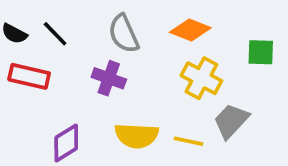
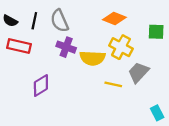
black line: (55, 34) -> (34, 21), turned 56
gray semicircle: (124, 34) -> (60, 21), moved
yellow semicircle: (137, 136) -> (92, 58), moved

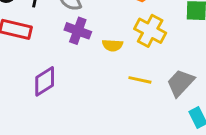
yellow semicircle: (92, 58) -> (113, 45), size x0.6
gray trapezoid: (139, 72) -> (180, 83), moved

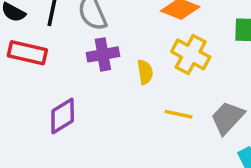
purple cross: (78, 31) -> (103, 54), turned -30
yellow semicircle: (113, 45) -> (145, 72), turned -102

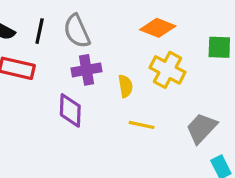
yellow line: (178, 114) -> (142, 125), moved
purple diamond: (63, 116) -> (70, 110), moved, turned -56

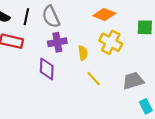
yellow line: (142, 125) -> (94, 79), turned 35
gray trapezoid: (201, 128) -> (133, 81), turned 30

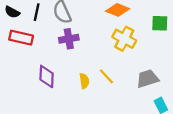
yellow semicircle: (83, 53) -> (84, 81), moved
purple diamond: (47, 69) -> (47, 76), moved

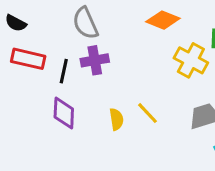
black line: (37, 12) -> (64, 71), moved
yellow cross: (124, 39) -> (191, 60), moved

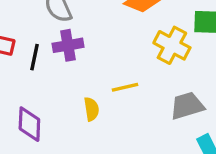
purple diamond: (64, 113) -> (29, 124), moved
yellow line: (147, 113) -> (125, 87), moved, turned -60

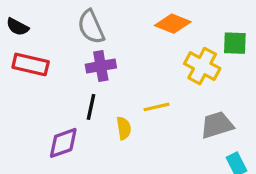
black line: (34, 57) -> (91, 107), moved
purple diamond: (29, 124) -> (63, 143), turned 68

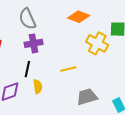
gray trapezoid: (217, 125) -> (87, 97), moved
yellow semicircle: (124, 128) -> (38, 87), moved

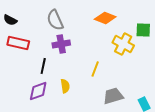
black line: (27, 69) -> (43, 66), moved
yellow line: (68, 69) -> (95, 69), turned -56

